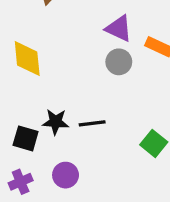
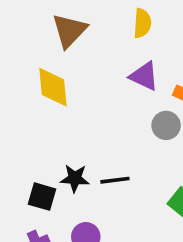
yellow diamond: (27, 59) -> (53, 87), moved
gray circle: (119, 62) -> (166, 125), moved

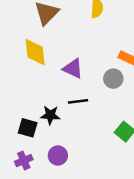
purple triangle: (144, 76) -> (73, 68), moved
black line: (115, 180) -> (78, 101), moved

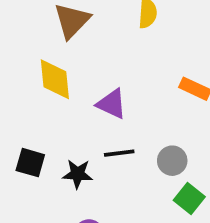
gray circle: (113, 79) -> (172, 161), moved
black square: (28, 128) -> (30, 163), moved

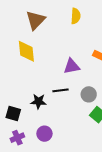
purple triangle: (112, 104) -> (72, 66), moved, turned -36
black square: (30, 163) -> (13, 114), moved

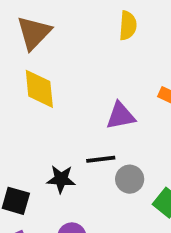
brown triangle: (35, 20) -> (34, 33), moved
gray circle: (89, 94) -> (130, 179), moved

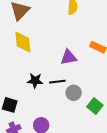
black star: (61, 179) -> (35, 81), moved

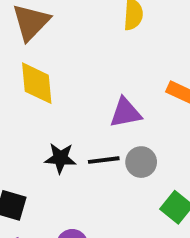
gray circle: (74, 93) -> (141, 162), moved

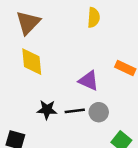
purple triangle: (125, 113) -> (89, 81), turned 35

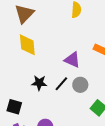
black line: (75, 111) -> (61, 84), turned -42

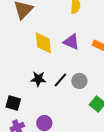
yellow diamond: (27, 45) -> (43, 43), moved
purple triangle: (72, 60) -> (71, 42), moved

